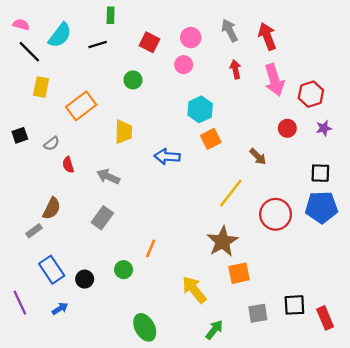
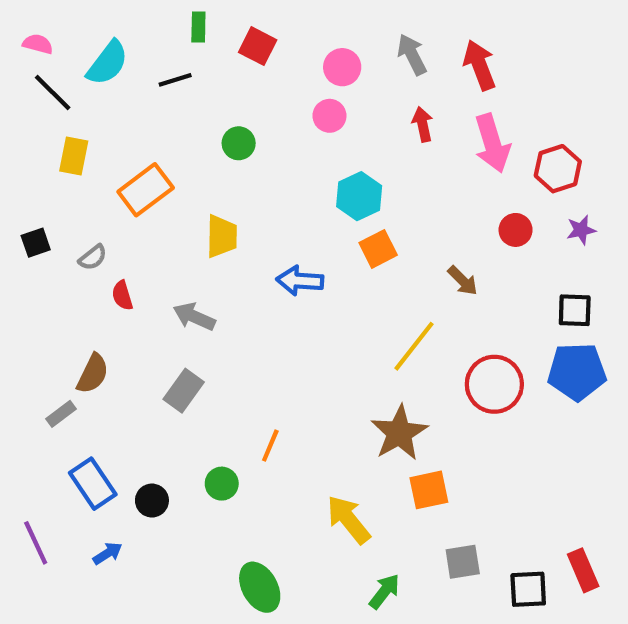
red square: (149, 42) -> (258, 46), moved
black square: (294, 305) -> (528, 589), moved

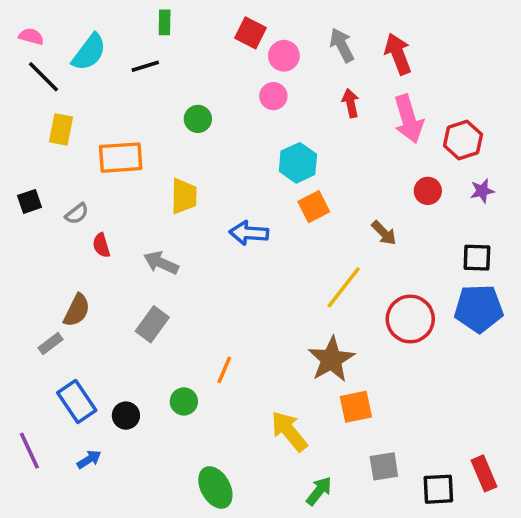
red square: (258, 46) -> (251, 33), moved
orange rectangle: (146, 190) -> (121, 158), turned 33

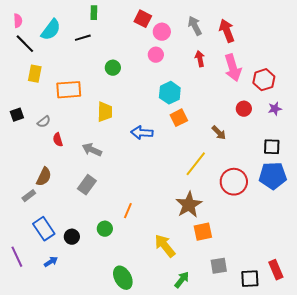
pink semicircle: (31, 36) -> (18, 21), turned 72

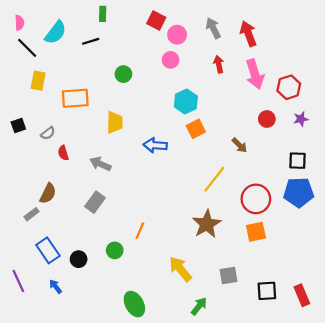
orange square: (203, 232) -> (256, 232), moved
blue arrow: (51, 262) -> (56, 287), turned -96
gray square: (219, 266) -> (229, 276), moved
black square: (250, 279) -> (267, 291), moved

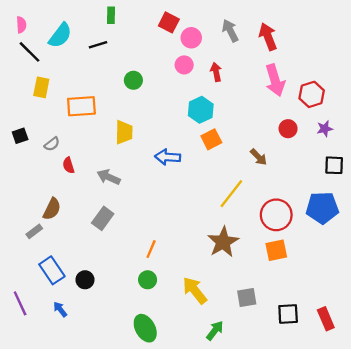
red arrow: (219, 64) -> (216, 72), moved
black square: (298, 161) -> (334, 165), moved
green circle: (115, 250) -> (148, 280), moved

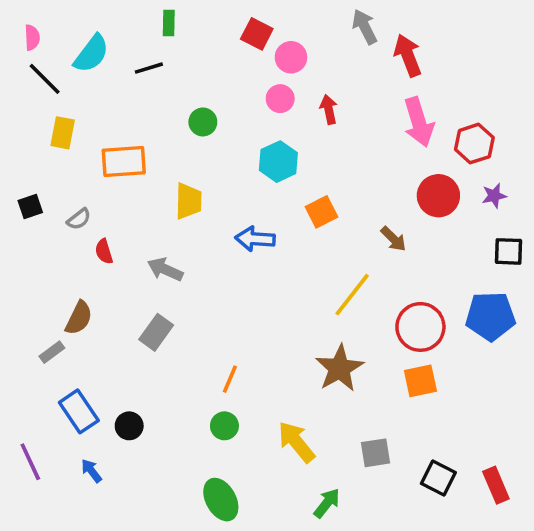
gray arrow: (230, 31) -> (365, 27), moved
cyan hexagon: (201, 110) -> (278, 162), moved
red circle: (288, 129) -> (438, 196), size x1.5
black square: (288, 314) -> (438, 478), turned 30

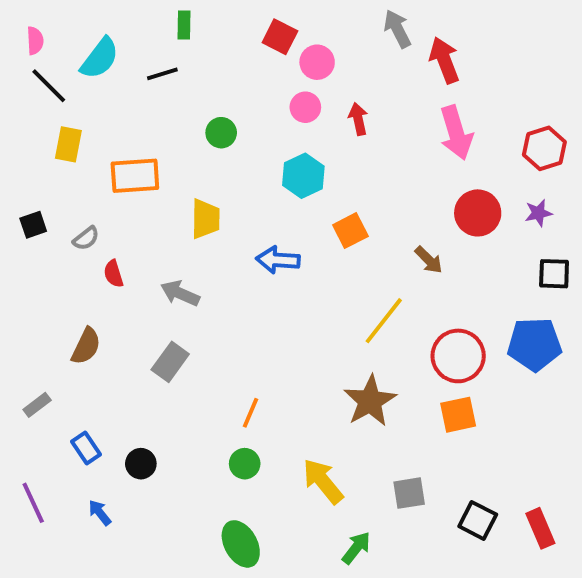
red hexagon: (474, 144) -> (544, 148), moved
gray rectangle: (52, 352) -> (37, 405), moved
blue rectangle: (79, 411) -> (86, 448), size x0.7

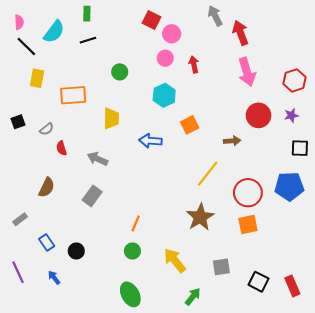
green rectangle: (184, 25) -> (87, 14), moved
brown arrow: (429, 260) -> (232, 141), turned -49

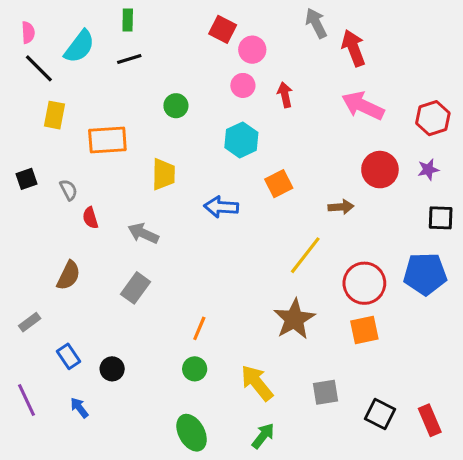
pink arrow: (247, 72) -> (363, 106), turned 132
gray semicircle: (47, 129) -> (69, 190), turned -80
green arrow: (193, 297) -> (263, 436), moved

